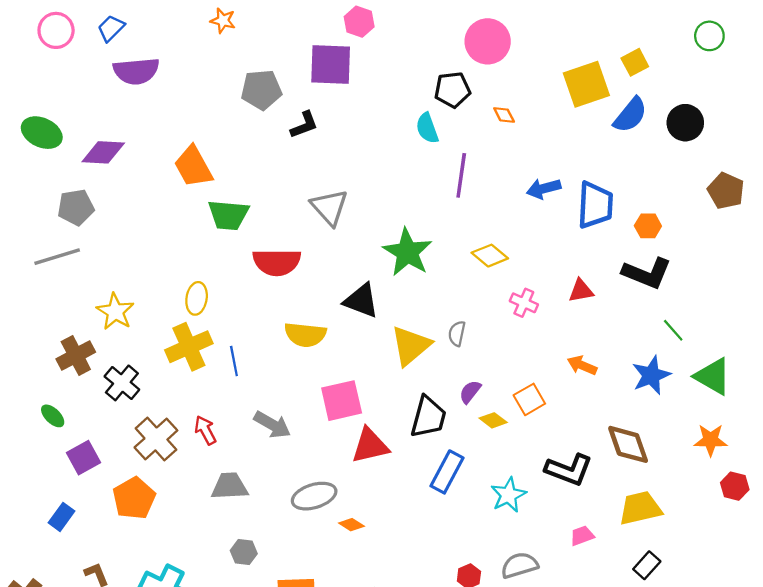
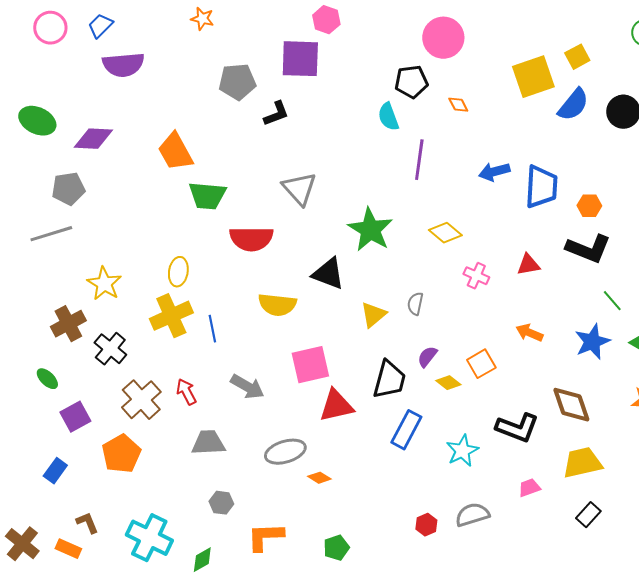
yellow triangle: (411, 346) -> (373, 315), size x0.7

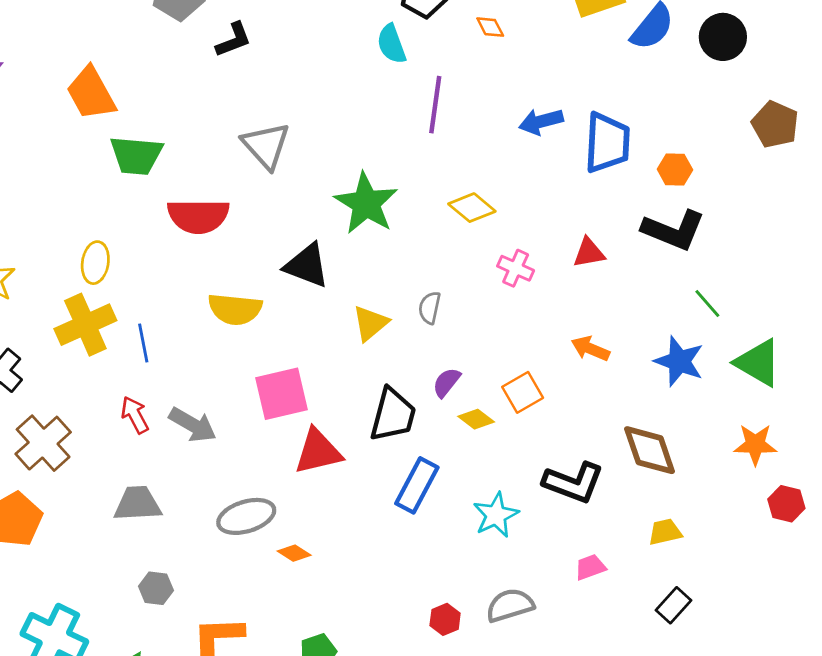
blue star: (592, 342) -> (679, 361), turned -30
red arrow: (186, 392) -> (135, 415), moved
yellow trapezoid: (582, 463) -> (665, 532), size x0.6

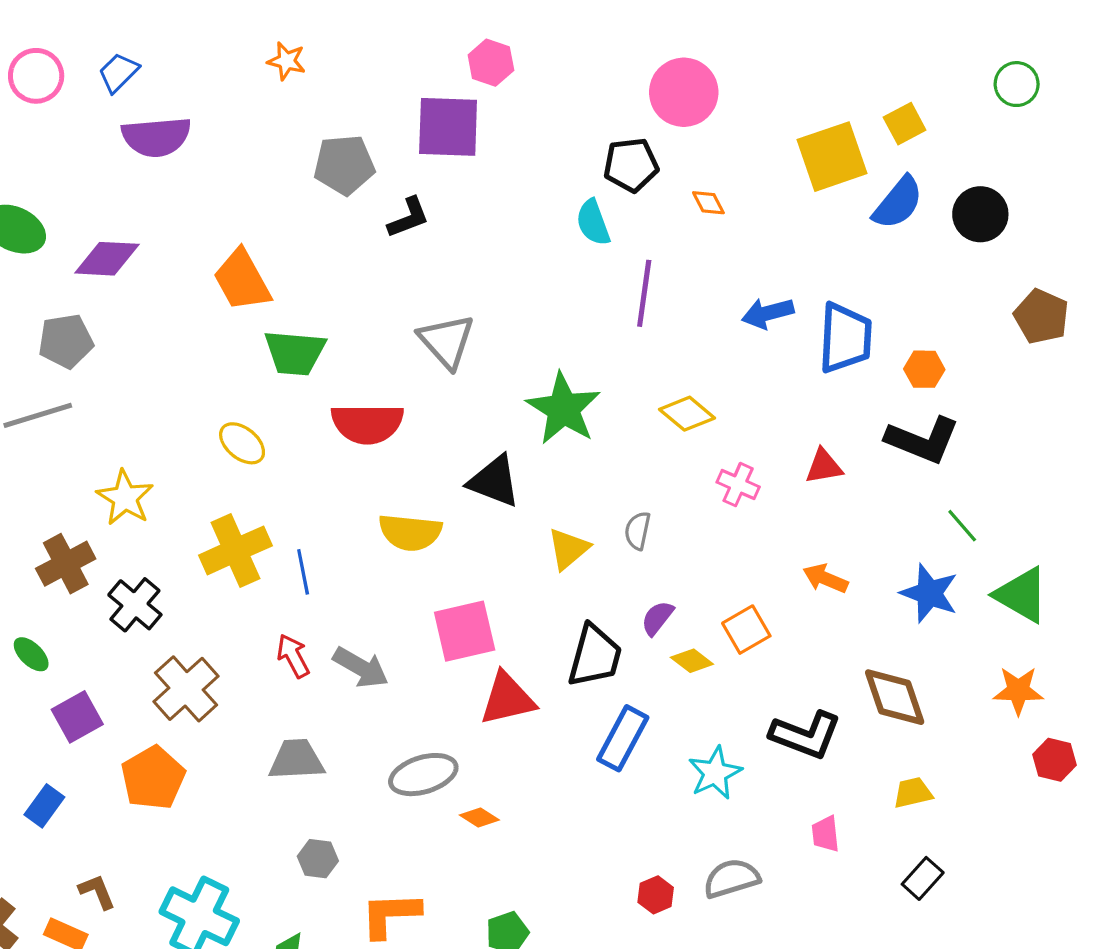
yellow ellipse: (95, 263) -> (242, 443), moved, turned -60
pink trapezoid: (590, 567) -> (825, 834), turned -76

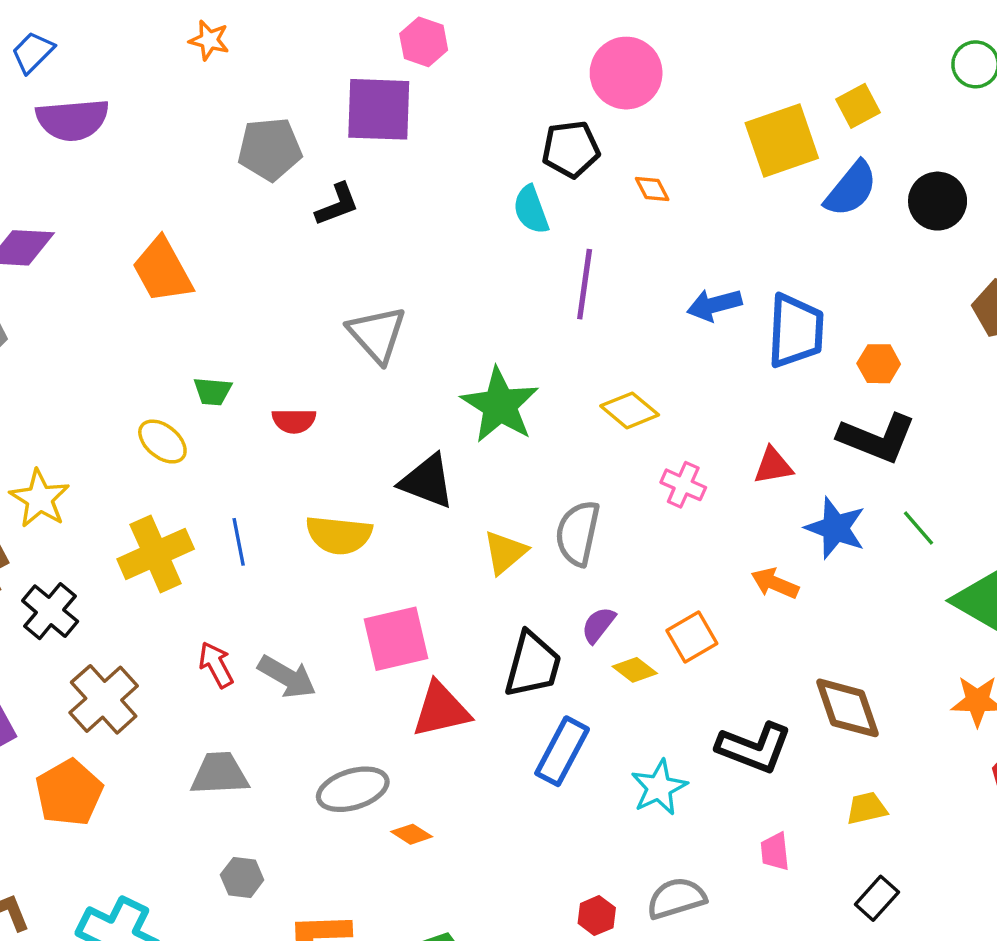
green trapezoid: (295, 353) -> (213, 391), moved, size x0.6
red semicircle: (367, 424) -> (294, 421), size x0.6
gray semicircle: (638, 531) -> (578, 533), size x1.6
blue line: (303, 572) -> (239, 542), moved
blue star: (929, 593) -> (835, 528), moved

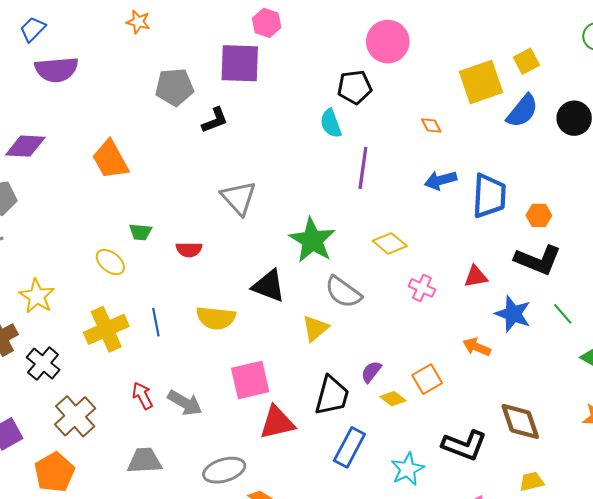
orange diamond: (652, 189) -> (431, 125), moved
gray semicircle: (578, 533) -> (343, 292), moved, turned -66

